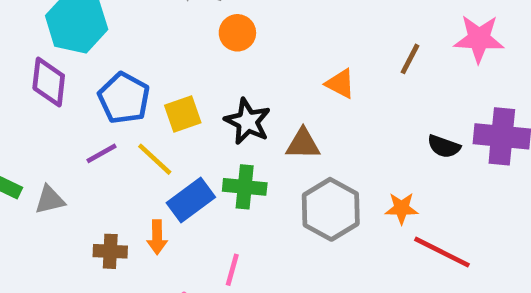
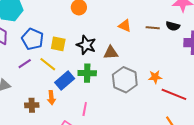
brown line: (410, 59) -> (153, 28), moved, turned 72
yellow square: (183, 114) -> (58, 44), turned 35
black semicircle: (444, 146) -> (173, 26), moved

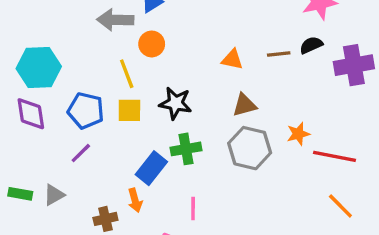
black semicircle: (173, 26) -> (311, 45), turned 152
brown triangle: (111, 53) -> (245, 105), moved
yellow line: (48, 64) -> (127, 74), moved, turned 42

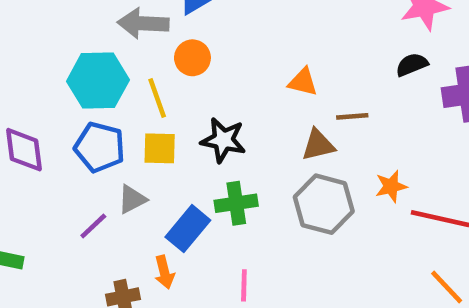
brown line: (279, 54) -> (352, 116), moved
cyan hexagon: (39, 68) -> (98, 81), moved
purple line: (81, 153) -> (93, 226), moved
gray triangle: (54, 195) -> (132, 199), moved

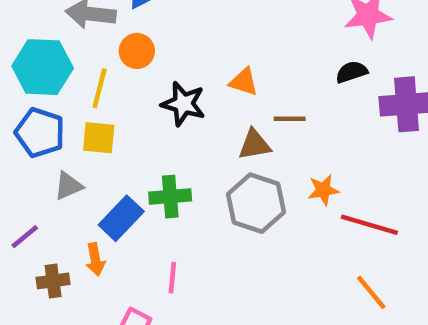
yellow line: (157, 98) -> (100, 88), turned 30
black star: (223, 140) -> (183, 104), moved
purple line: (93, 226) -> (25, 237), moved

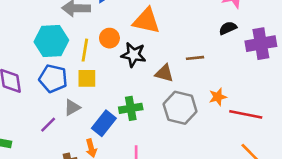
orange circle: (137, 51) -> (109, 38), moved
orange triangle: (244, 82) -> (146, 21), moved, size x1.6
brown triangle: (254, 145) -> (164, 73), moved, turned 30
purple line: (25, 237) -> (48, 125), moved

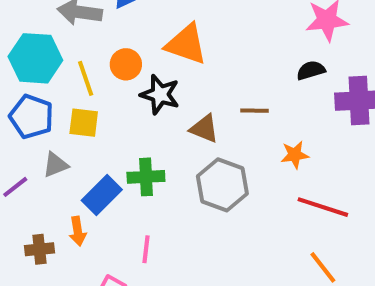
yellow line: (85, 50) -> (86, 78), turned -35
orange star: (218, 97) -> (295, 155), moved

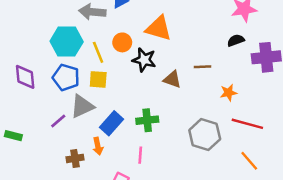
gray triangle: (56, 165) -> (82, 106), size x1.5
green cross: (146, 177) -> (147, 120), moved
gray hexagon: (222, 185) -> (205, 135), moved

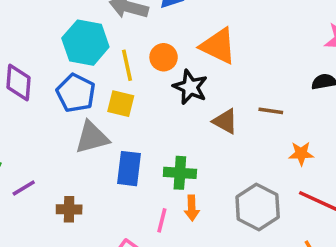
purple line: (58, 121) -> (24, 188), moved
blue rectangle: (111, 123) -> (129, 169), turned -45
orange arrow: (98, 146) -> (192, 208), moved

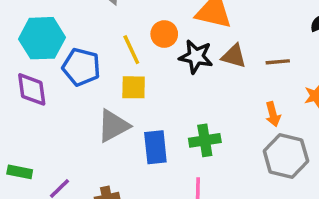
cyan hexagon: (85, 43) -> (42, 38), moved
blue pentagon: (76, 93) -> (81, 67), moved
brown triangle: (225, 121) -> (234, 56), moved
orange arrow: (192, 208) -> (273, 114), moved

